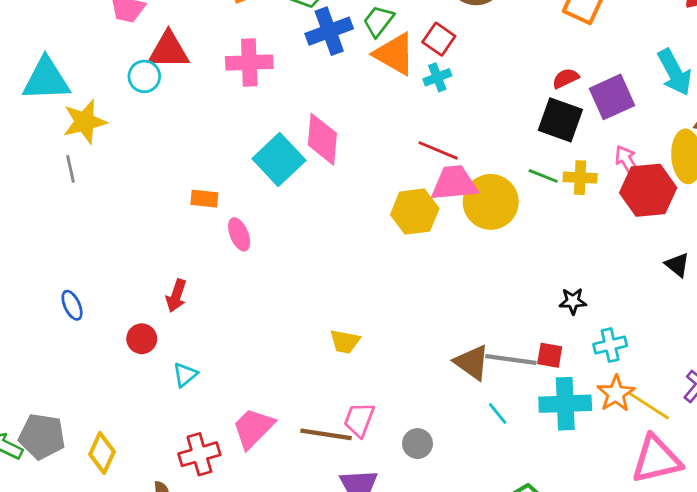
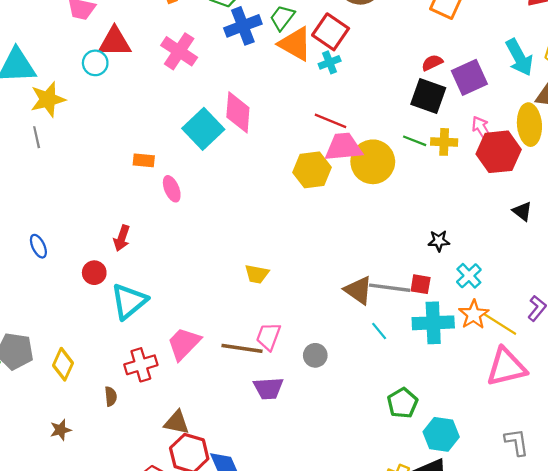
red square: (439, 39) -> (331, 32), size x1.4
pink cross: (249, 63) -> (179, 51), turned 36
cyan cross: (610, 345) -> (469, 276), turned -30
cyan triangle: (185, 375) -> (129, 301), size x1.8

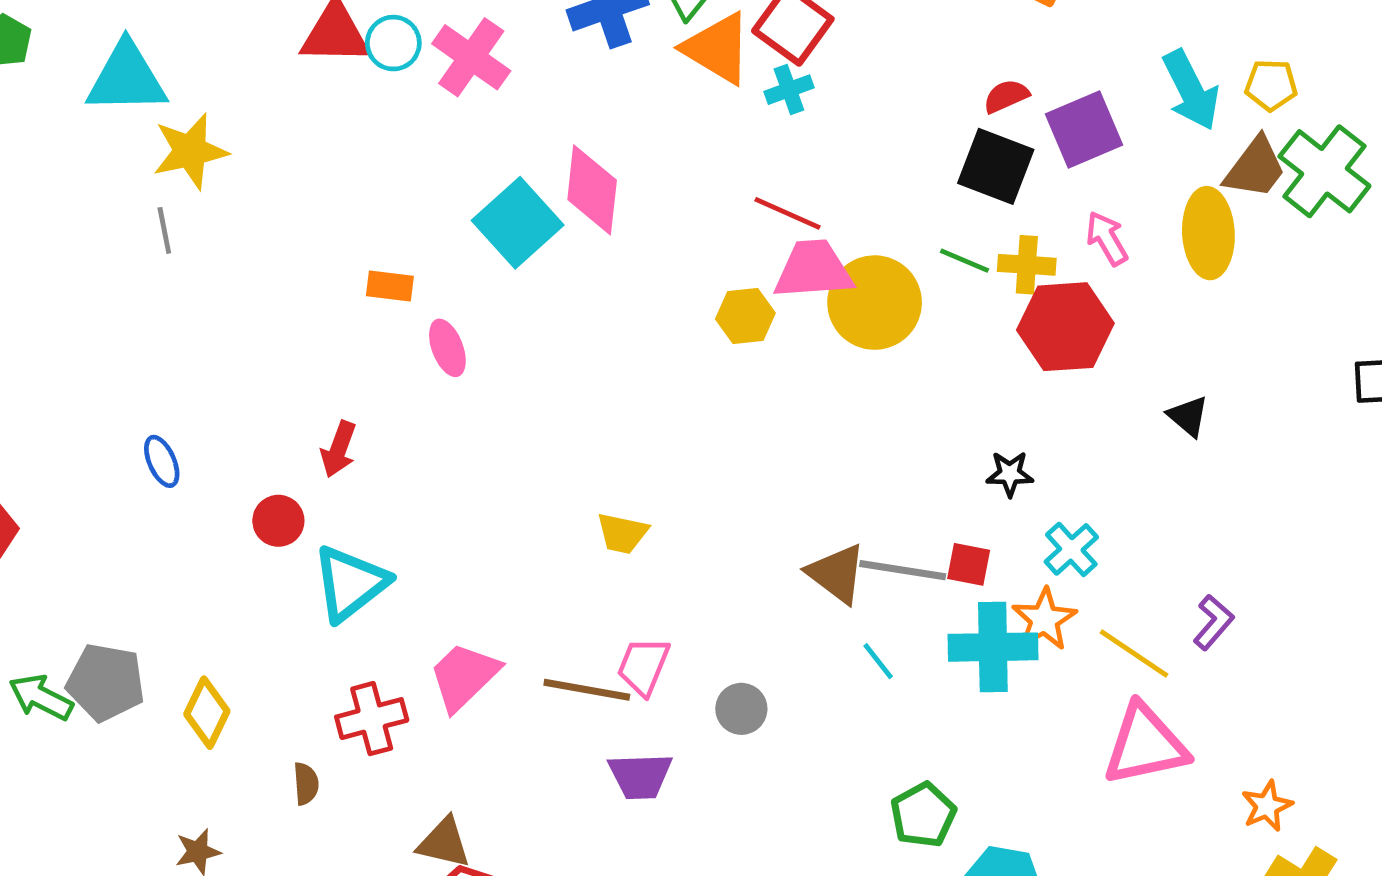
cyan circle: (95, 63) -> (393, 43), moved
red hexagon: (499, 152) -> (1065, 327), moved
yellow hexagon: (312, 170) -> (745, 316), size x0.7
orange star: (474, 314) -> (1044, 619), moved

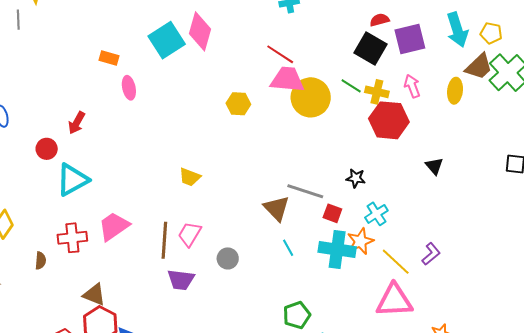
yellow ellipse: (1208, 233) -> (455, 91), size x0.7
yellow hexagon: (745, 316) -> (238, 104), moved
gray line: (903, 570) -> (305, 191), moved
brown line: (587, 690) -> (164, 240), turned 75

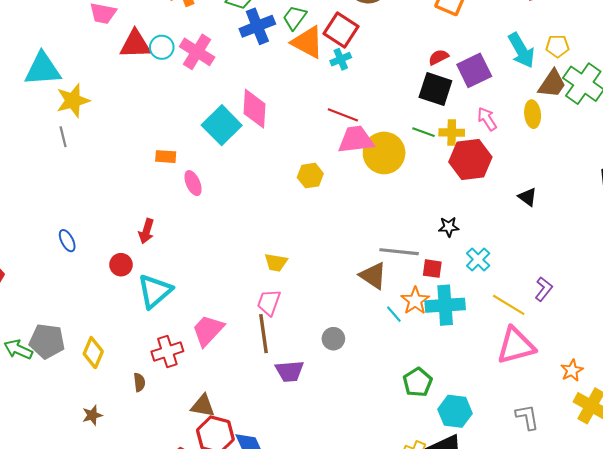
pink trapezoid: (190, 234) -> (269, 302), moved
orange star: (360, 241) -> (415, 301), moved

